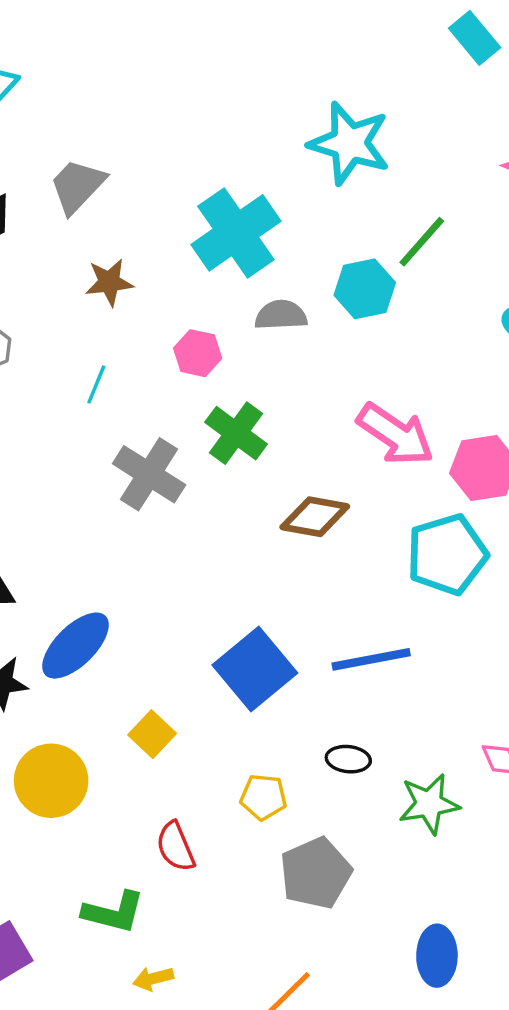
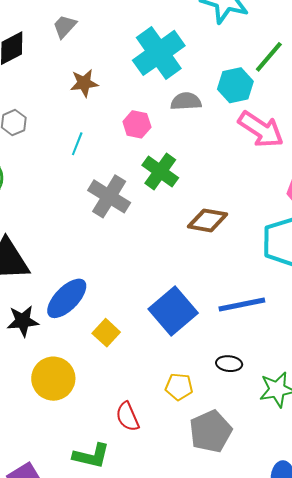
gray trapezoid: (77, 186) -> (65, 26), size x0.7
pink arrow: (395, 434) -> (261, 129), moved
yellow square: (152, 734) -> (106, 333), moved

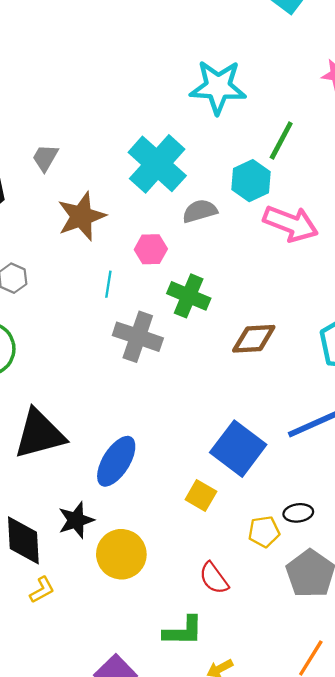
brown star: (84, 83) -> (81, 216), size x1.5
cyan line: (77, 144) -> (108, 284), moved
black star: (23, 321) -> (76, 520), moved
yellow square: (106, 333) -> (201, 495), moved
black ellipse: (229, 364) -> (298, 513), moved

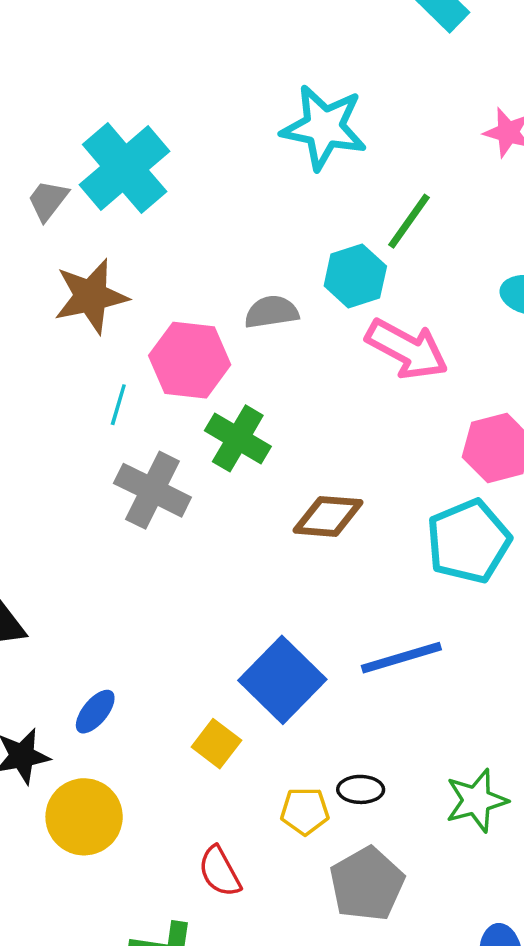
cyan cross: (157, 164) -> (125, 168), moved
pink hexagon: (151, 249) -> (190, 360), size x1.6
blue ellipse: (116, 461) -> (95, 712), moved, size x0.6

